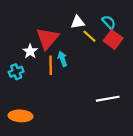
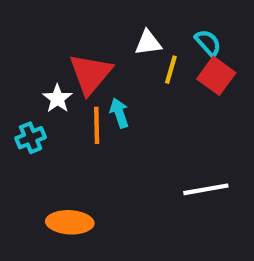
yellow line: (89, 36) -> (171, 70), turned 64
orange ellipse: (20, 116) -> (70, 222), moved

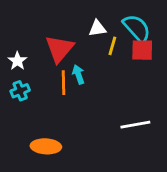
cyan semicircle: (208, 43) -> (137, 28), size x1.6
red square: (216, 76) -> (142, 50), turned -35
white star: (57, 99) -> (17, 61), moved

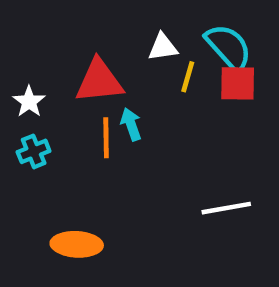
red triangle: (59, 49) -> (99, 81), turned 44

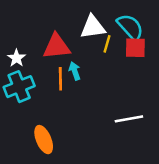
white triangle: (163, 47) -> (93, 27), size x1.5
cyan cross: (34, 151) -> (19, 87), size x1.6
orange ellipse: (77, 244) -> (44, 140), turned 64

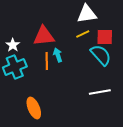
white triangle: (93, 27) -> (87, 14), moved
cyan semicircle: (130, 27) -> (101, 55), moved
yellow line: (107, 44) -> (83, 34), turned 48

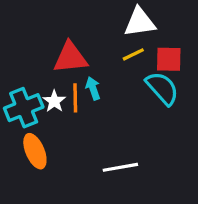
white star: (13, 45) -> (54, 101), moved
white line: (100, 92) -> (120, 167), moved
orange ellipse: (34, 108) -> (35, 151), moved

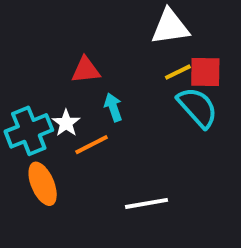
yellow line: (133, 54) -> (178, 72), moved
red triangle: (70, 58) -> (86, 70), size x0.7
orange line: (75, 98) -> (92, 145), moved, turned 64

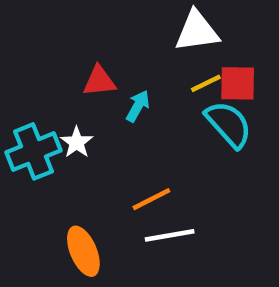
cyan arrow: (113, 107) -> (138, 106), moved, turned 48
orange line: (92, 145) -> (151, 199), moved
orange ellipse: (43, 184) -> (83, 251), moved

